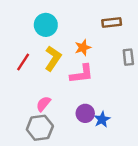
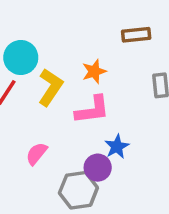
cyan circle: (46, 25) -> (21, 57), moved
blue star: (102, 119) -> (117, 147), moved
gray hexagon: (40, 128) -> (78, 190), moved

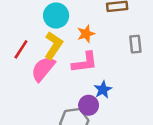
cyan circle: (21, 57) -> (56, 16), moved
pink semicircle: (37, 154) -> (43, 69), moved, size x1.5

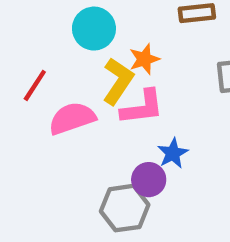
yellow L-shape: (53, 45) -> (118, 81), moved
pink semicircle: (43, 69) -> (72, 118), turned 32

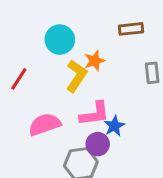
pink L-shape: (142, 107) -> (95, 114), moved
pink semicircle: (72, 118) -> (45, 124), moved

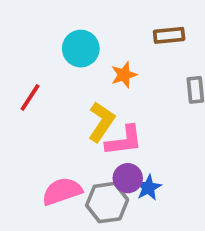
yellow L-shape: (76, 76) -> (101, 122), moved
pink semicircle: (45, 124) -> (62, 191), moved
blue star: (114, 126) -> (148, 188), moved

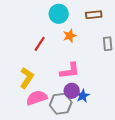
cyan circle: (81, 49) -> (59, 14), moved
red line: (30, 97) -> (40, 44), moved
yellow L-shape: (101, 122) -> (27, 78), moved

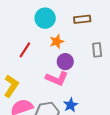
pink L-shape: (70, 71) -> (57, 79), turned 30
purple circle: (72, 91) -> (65, 62), moved

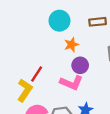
red line: (25, 50) -> (37, 74), moved

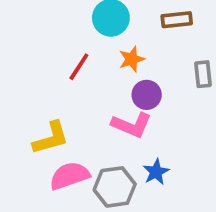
red line: (37, 74) -> (79, 67), moved
yellow L-shape: (25, 90) -> (51, 138), turned 40

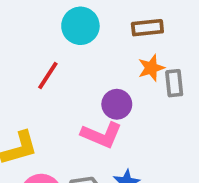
orange star: (132, 59) -> (151, 68), moved

